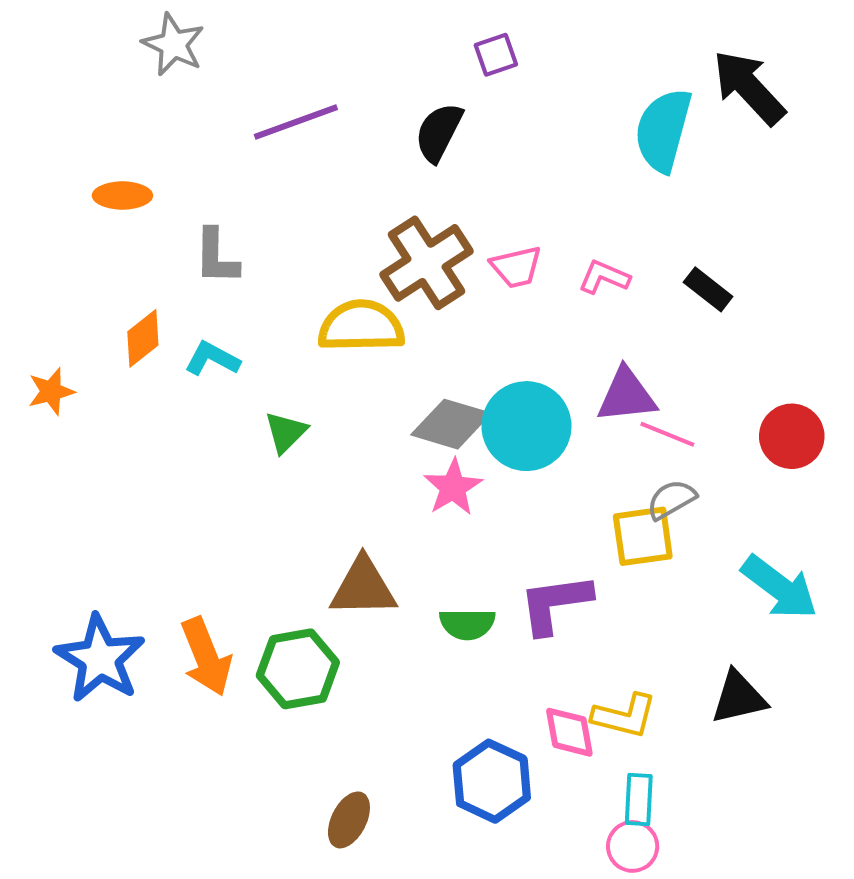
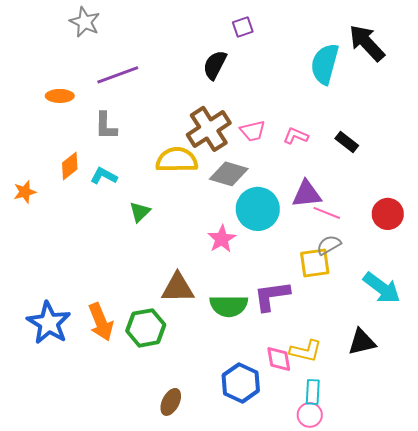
purple line: (296, 122) -> (118, 75), moved
gray diamond: (451, 424) -> (229, 174), moved
green semicircle: (467, 624) -> (229, 306), size x1.4

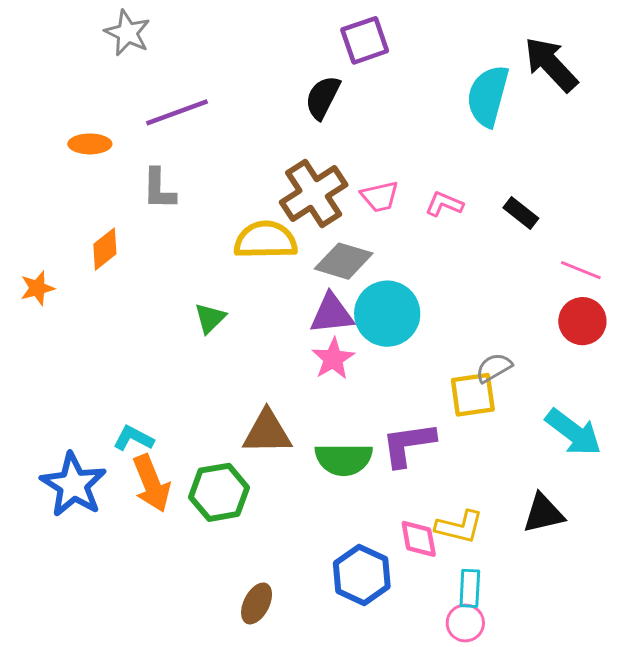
purple square: (243, 27) -> (365, 40), size x1.5
cyan L-shape: (104, 176) -> (133, 438), moved
purple triangle: (307, 194) -> (332, 314), moved
pink line: (327, 213) -> (581, 270), moved

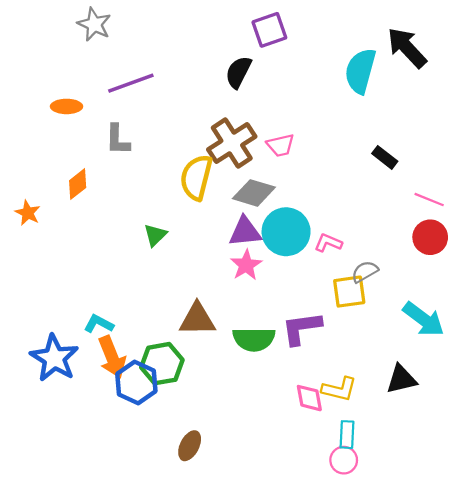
pink L-shape: (444, 204) -> (328, 243), moved
yellow semicircle: (266, 240) -> (196, 177), turned -75
orange star: (37, 288) -> (28, 213), turned -30
blue hexagon: (362, 575) -> (136, 382), moved

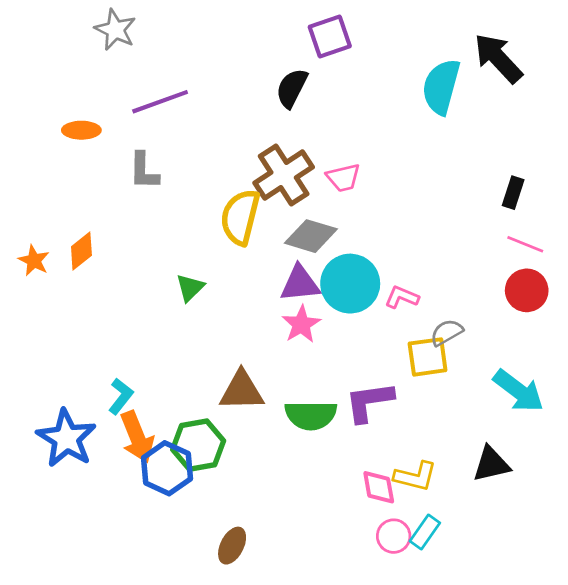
black rectangle: (385, 157) -> (513, 193), moved, turned 70
orange diamond: (78, 184) -> (81, 251), moved
cyan L-shape: (99, 324) -> (121, 396), turned 100
cyan rectangle: (347, 435) -> (425, 532), turned 32
pink circle: (344, 460) -> (394, 536), moved

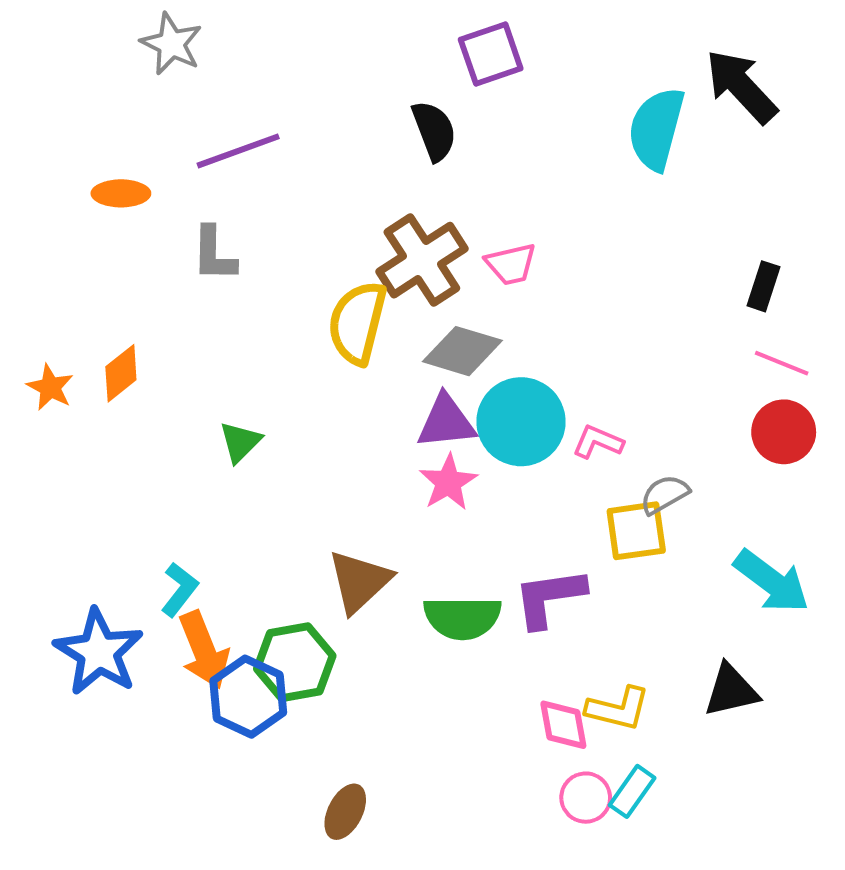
black semicircle: (292, 88) -> (434, 131), turned 132
green triangle: (190, 288) -> (240, 442), moved
brown triangle: (242, 391) -> (359, 581), turned -42

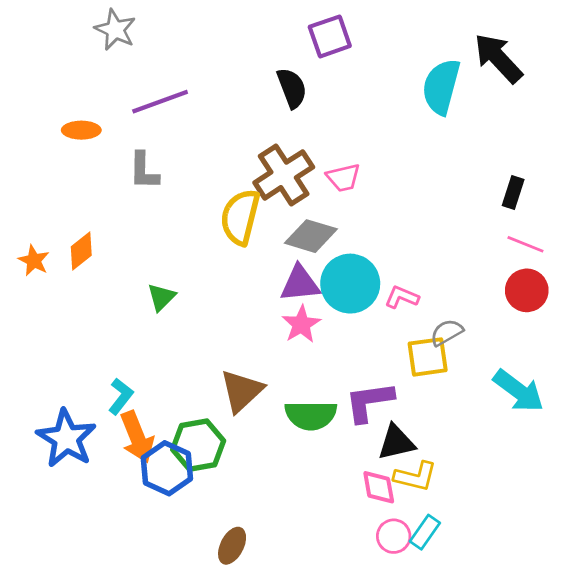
black triangle: (731, 690) -> (396, 442), moved

